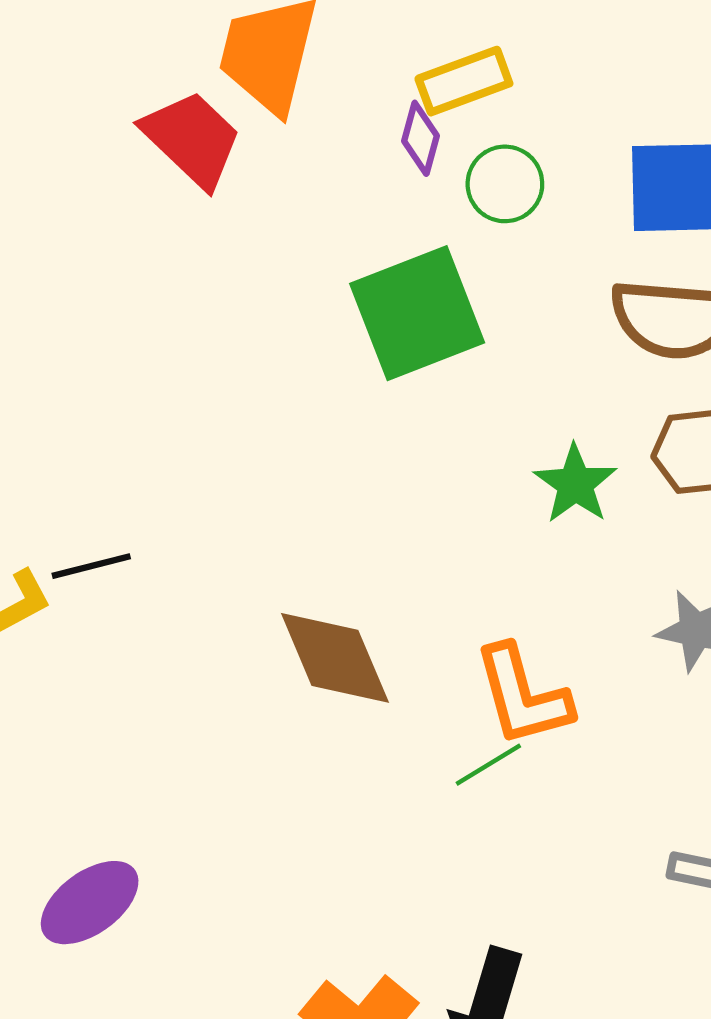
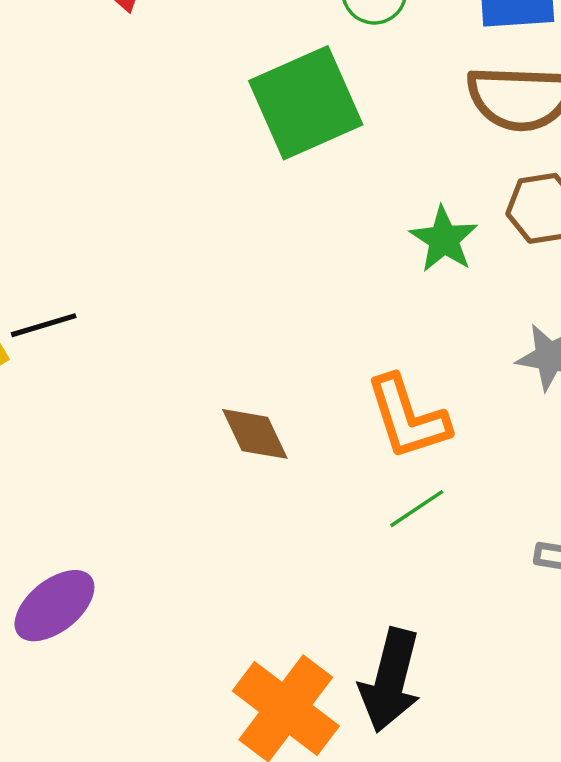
brown diamond: (335, 658) -> (255, 434), moved, size x0.7
green line: (488, 765) -> (417, 509), moved

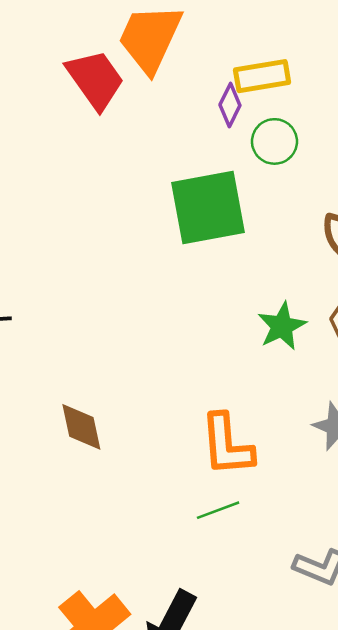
brown diamond: (255, 434) -> (81, 427), moved

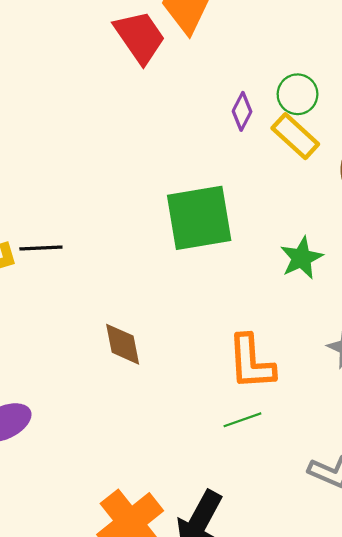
yellow rectangle: (262, 76) -> (295, 136), moved, turned 51
purple diamond: (230, 105) -> (242, 111), moved
green square: (208, 208) -> (199, 218), moved

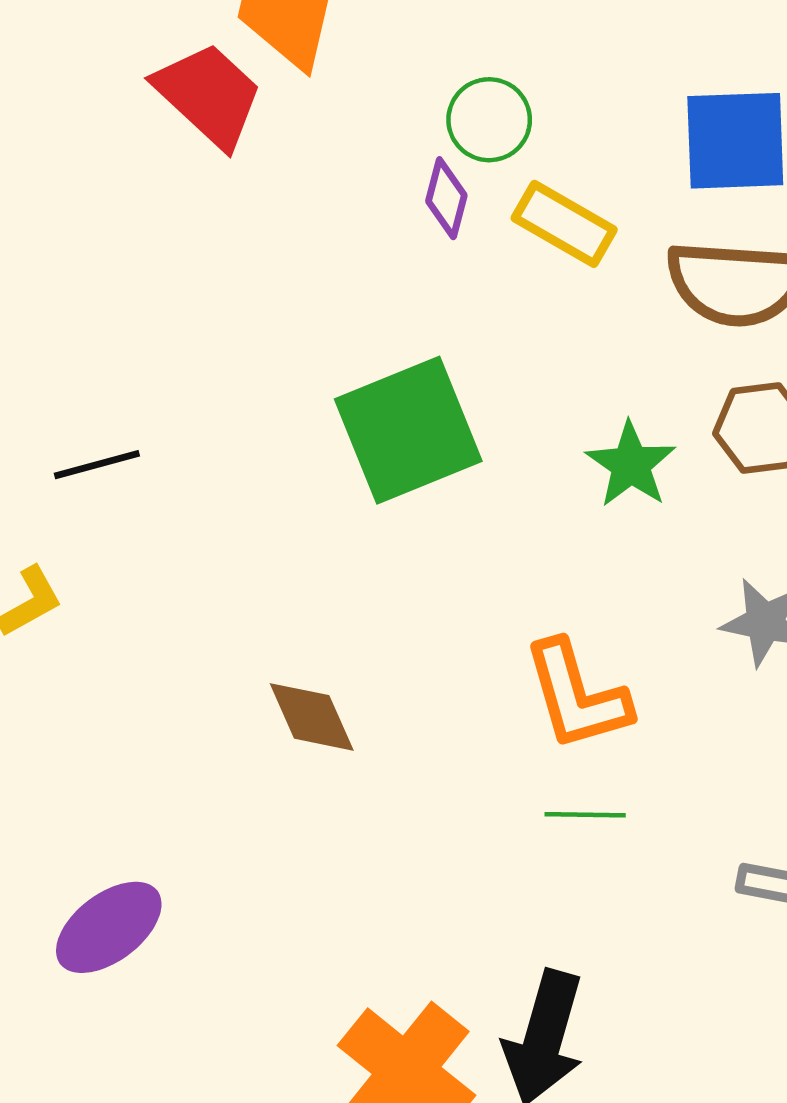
green circle: (298, 94) -> (489, 120), moved
black line: (41, 248) -> (97, 465), moved
green line: (242, 420) -> (585, 815), turned 33

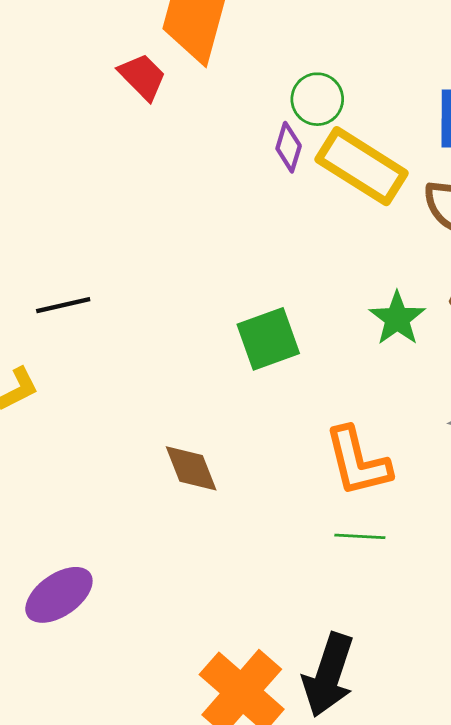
red trapezoid: (209, 95) -> (142, 77), size x0.7
yellow rectangle: (564, 224) -> (362, 166), size x1.4
green square: (408, 430) -> (268, 339), moved, size x0.7

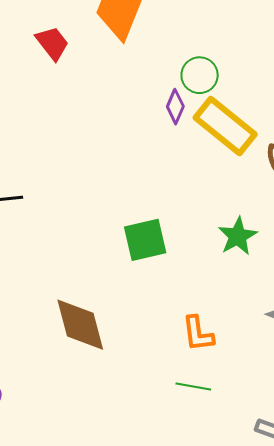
red trapezoid: (142, 77) -> (52, 43), moved
orange L-shape: (358, 462) -> (198, 334), size x0.7
brown diamond: (191, 468) -> (80, 325), size x1.4

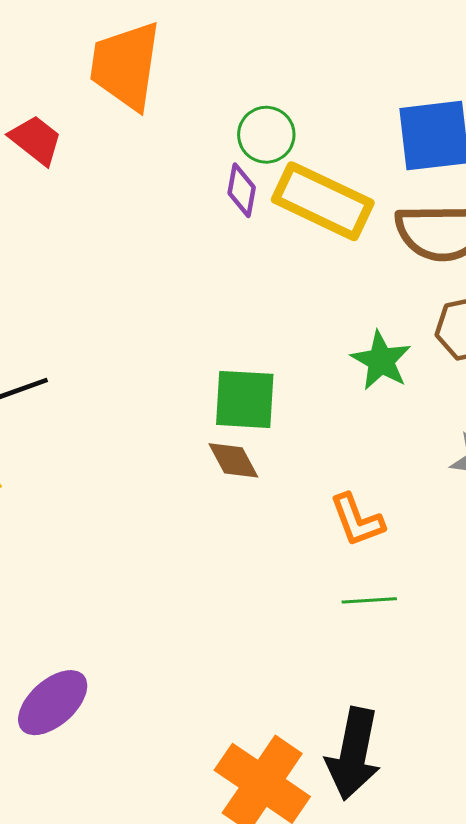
green square: (145, 240) -> (245, 399), turned 30
brown diamond: (80, 325) -> (233, 460), moved, size x0.6

